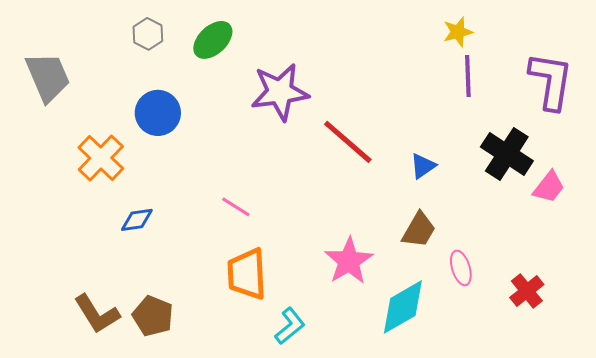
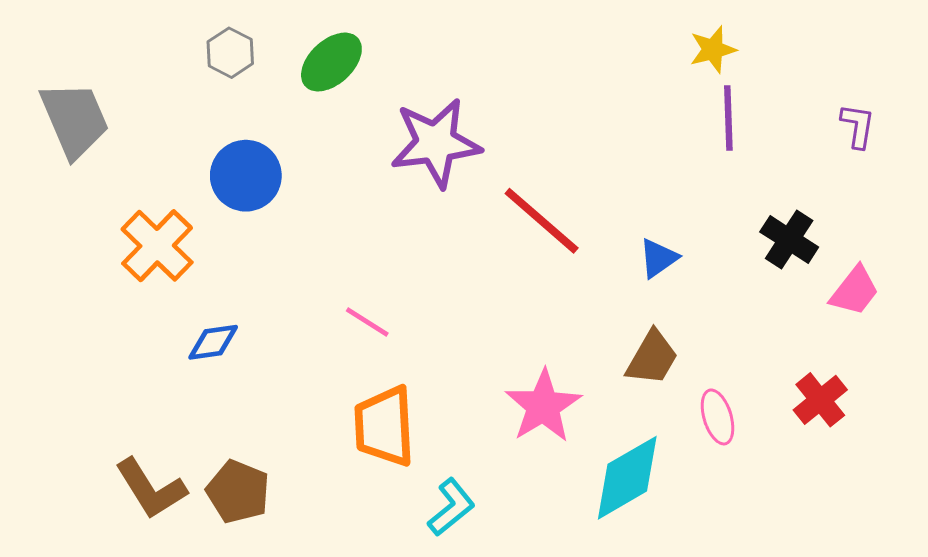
purple L-shape: (551, 81) -> (858, 126), size x0.5
black cross: (507, 154) -> (789, 239), size x0.7
red cross: (527, 291) -> (820, 400), moved

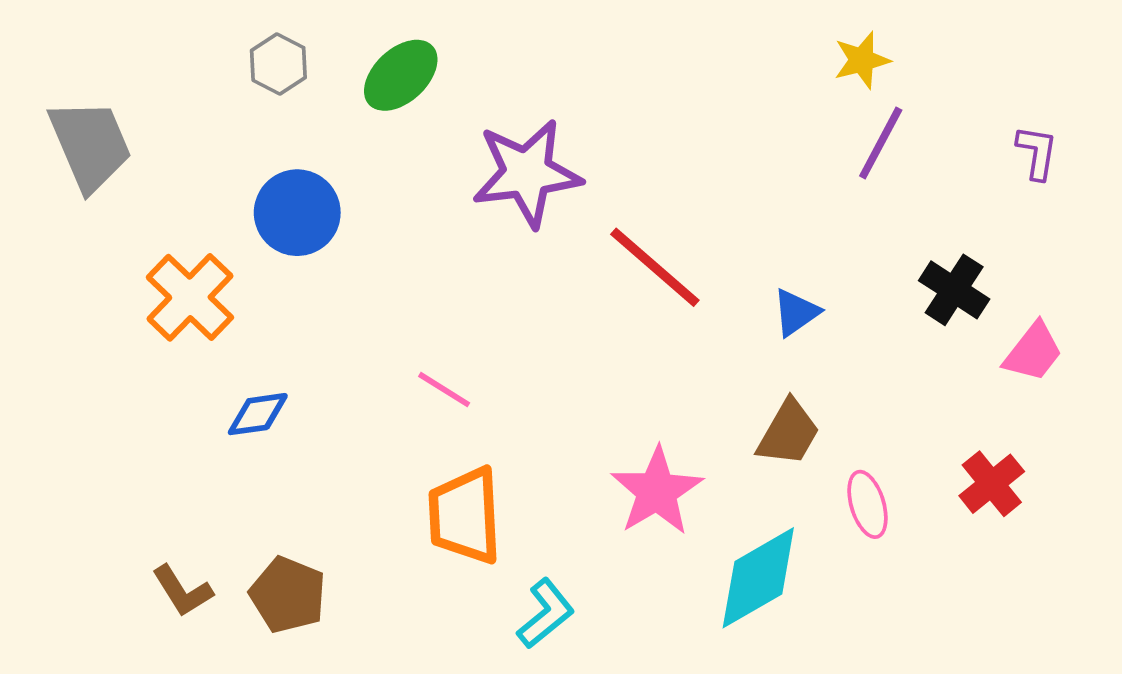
purple line: (728, 118) -> (881, 143), turned 30
brown L-shape: (151, 489) -> (182, 591), size x0.7

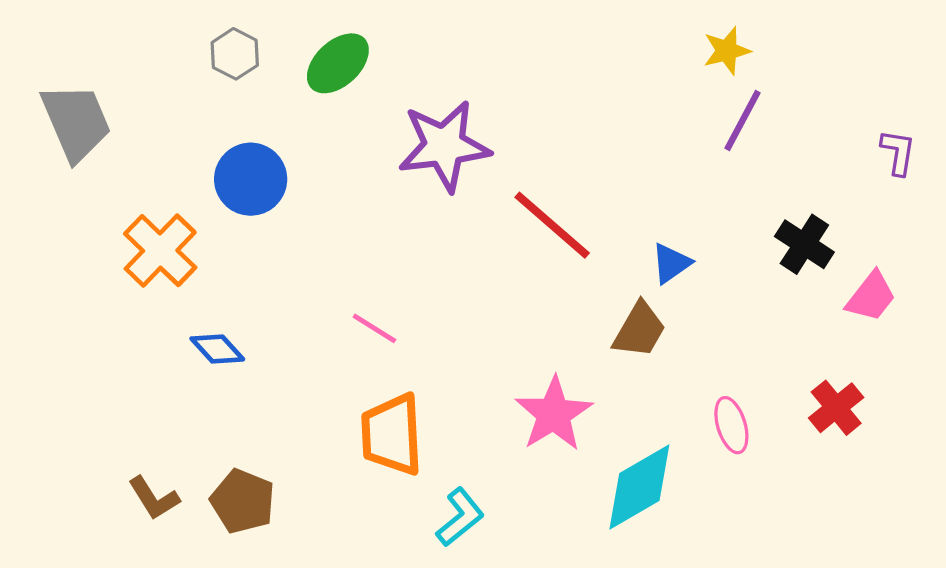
purple L-shape: (1037, 152) -> (898, 152), moved
blue diamond: (258, 414) -> (217, 349), turned 56
brown trapezoid: (788, 433) -> (639, 330), moved

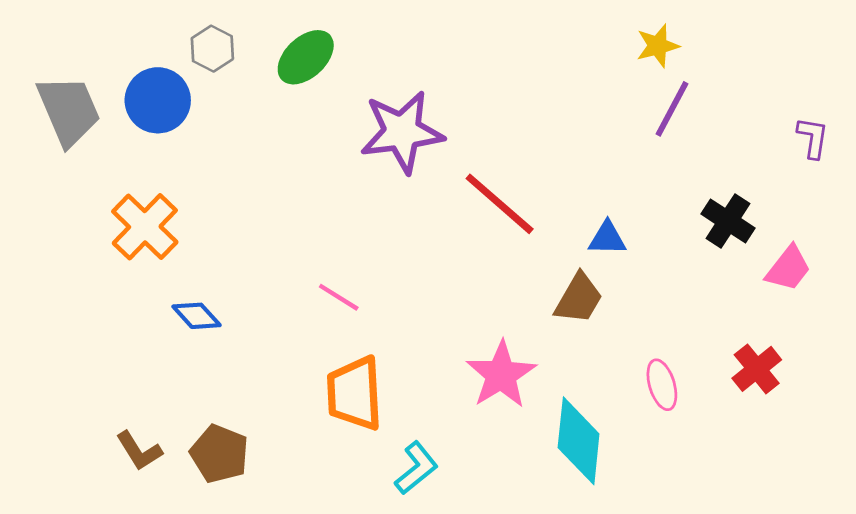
blue circle: (251, 179) -> (158, 100), moved
blue triangle: (671, 263) -> (607, 238), turned 36
cyan diamond: (639, 487) -> (579, 441), turned -54

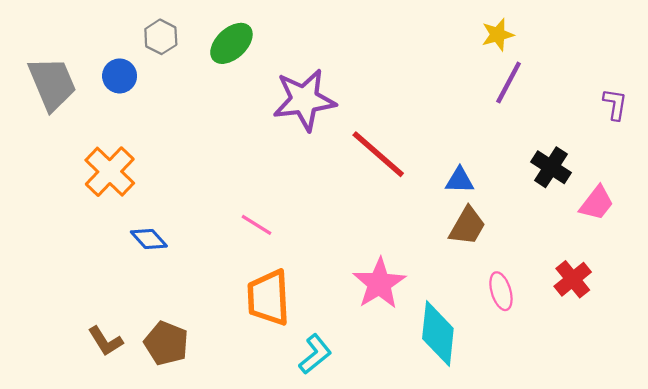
blue circle: (158, 100) -> (120, 76), size x0.7
brown trapezoid: (579, 299) -> (467, 226), moved

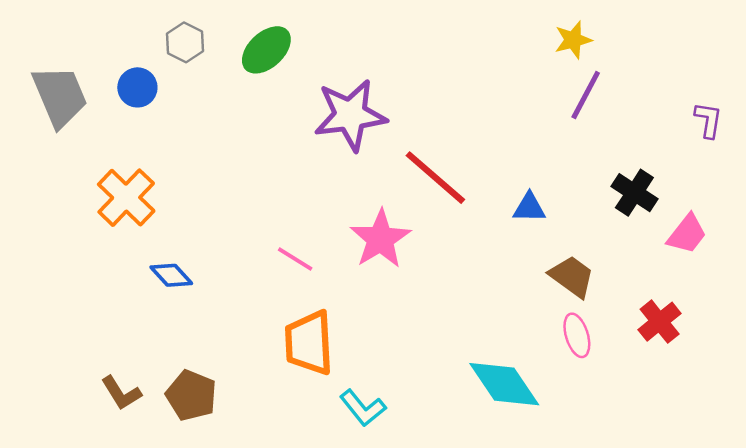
brown trapezoid: (467, 226) -> (572, 277), moved, turned -84
pink star: (379, 284) -> (380, 239), moved
cyan diamond: (438, 334) -> (504, 384), turned -40
cyan L-shape: (315, 354) -> (363, 408), turned 90

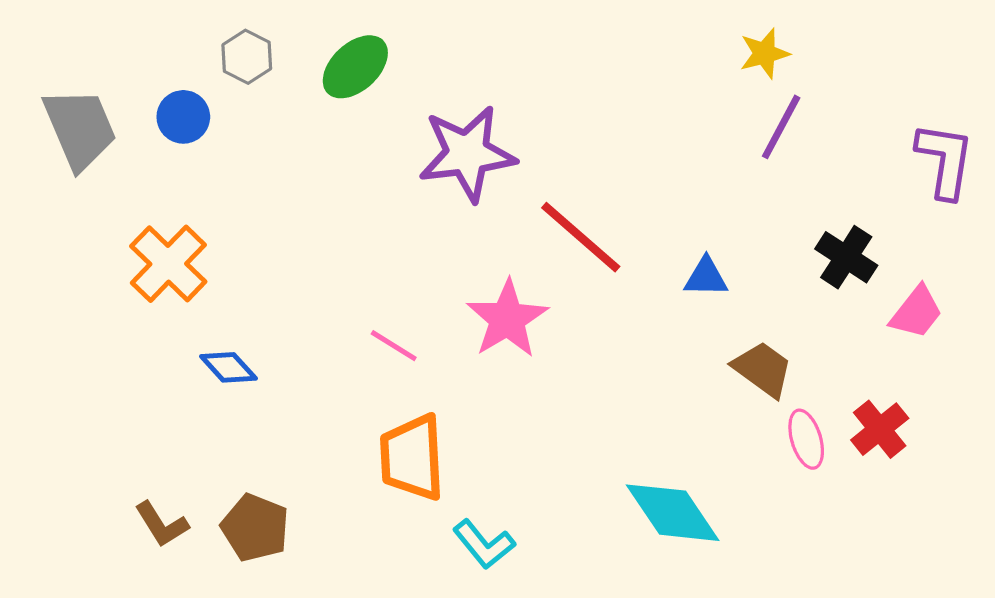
purple L-shape: (708, 120) -> (945, 160), size x1.6
pink ellipse: (577, 335) -> (806, 439), moved

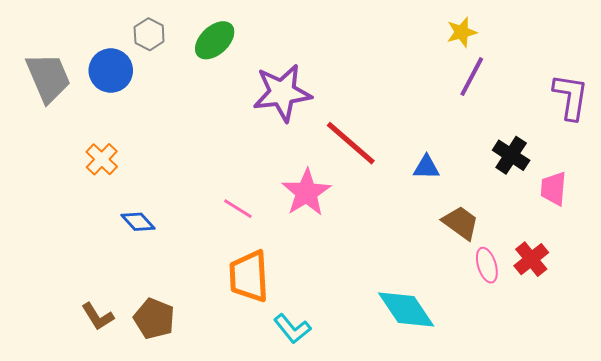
blue circle: (183, 117) -> (111, 71), size x1.4
orange cross: (168, 264) -> (102, 159), size x0.7
pink trapezoid: (916, 312) -> (553, 189), turned 147

